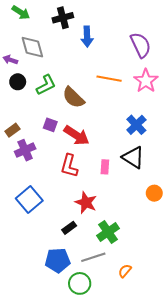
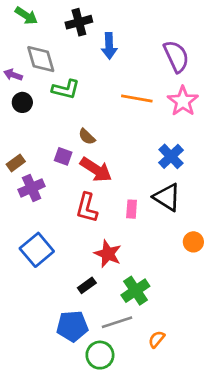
green L-shape: (46, 85) -> (66, 89), moved, turned 40
brown semicircle: (73, 98) -> (87, 137), moved, size x0.6

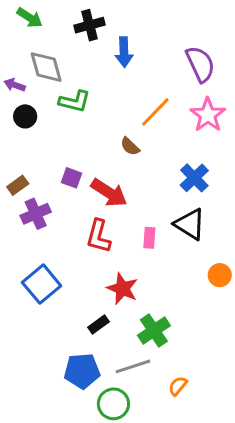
orange line: (137, 98) -> (155, 112), turned -56
brown semicircle: (87, 137) -> (130, 146), moved

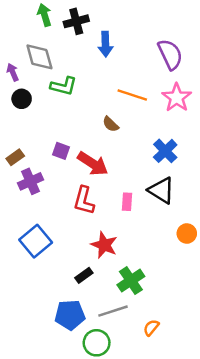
green arrow: (30, 18) -> (44, 15), moved, turned -140
purple arrow: (15, 85) -> (13, 72), turned 48
orange line: (155, 112) -> (132, 95), turned 64

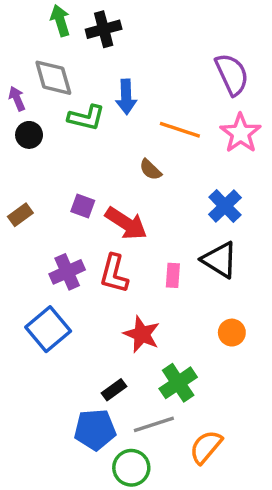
blue arrow: (105, 44) -> (126, 97), moved
purple cross: (30, 181) -> (67, 272), moved
orange circle: (187, 234) -> (232, 333), moved
black rectangle: (84, 275) -> (114, 390), moved
orange semicircle: (151, 328) -> (206, 447), size x1.5

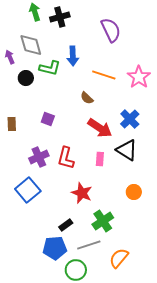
purple semicircle: (232, 74) -> (111, 30), moved
black circle: (29, 135) -> (26, 78), moved
brown rectangle: (20, 215) -> (12, 124), turned -56
red arrow: (126, 223) -> (100, 128), moved

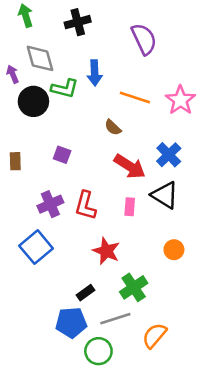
green arrow: (35, 12) -> (26, 16), moved
black circle: (26, 78) -> (33, 101), size x1.5

